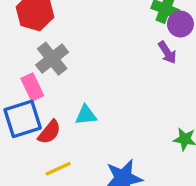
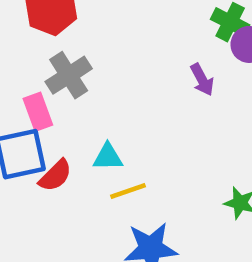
purple arrow: (167, 53) -> (202, 80), moved
yellow line: (58, 169) -> (128, 191), moved

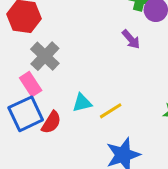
yellow line: (128, 191) -> (111, 111), moved

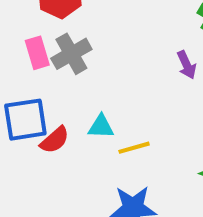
pink rectangle: (31, 84) -> (37, 53), moved

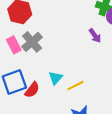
cyan triangle: (101, 127) -> (56, 78), turned -40

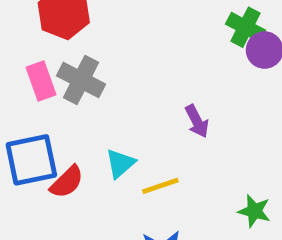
purple arrow: (95, 36) -> (197, 121), moved
gray cross: (32, 42) -> (81, 80), turned -30

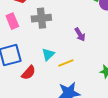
gray cross: (81, 80) -> (41, 18), moved, turned -30
red semicircle: (67, 182) -> (29, 73), moved

